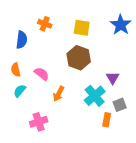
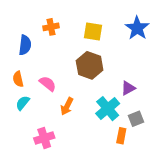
orange cross: (45, 24) -> (51, 27), turned -32
purple triangle: (113, 78) -> (128, 88), turned 32

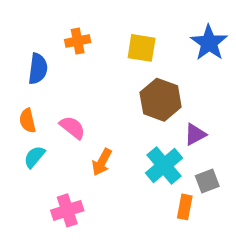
brown hexagon: (90, 65) -> (161, 100), moved

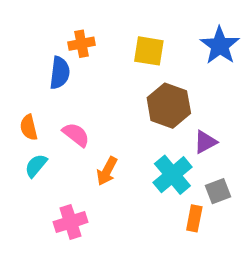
blue semicircle: (38, 69) -> (60, 73), moved

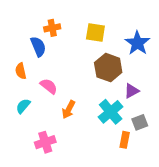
blue star: (220, 45) -> (137, 43), moved
blue semicircle: (60, 73) -> (38, 47), turned -30
orange semicircle: (29, 127) -> (21, 71), moved

